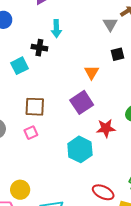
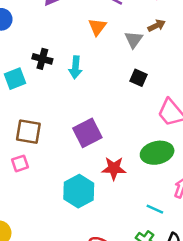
cyan arrow: (56, 29) -> (75, 67), moved
black square: (117, 54) -> (138, 78), turned 32
orange triangle: (92, 72) -> (97, 27), moved

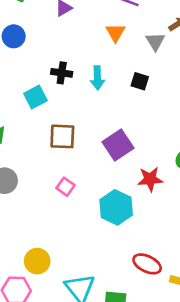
black square: (138, 78) -> (140, 81), moved
brown square: (28, 132) -> (62, 136), moved
pink square: (20, 163) -> (66, 187), moved, turned -30

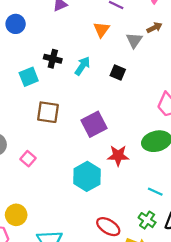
cyan arrow: (97, 78) -> (82, 66), turned -150
pink square: (66, 187) -> (28, 159), moved

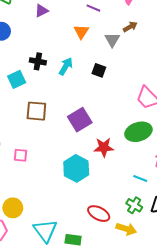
pink square: (28, 159) -> (21, 155), turned -32

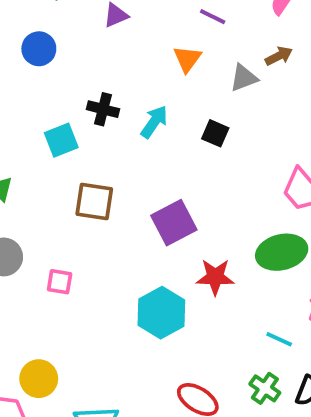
gray triangle: (112, 40) -> (244, 78), turned 35

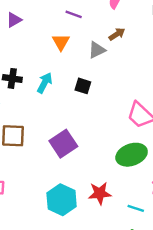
red star: (215, 277) -> (100, 193), moved

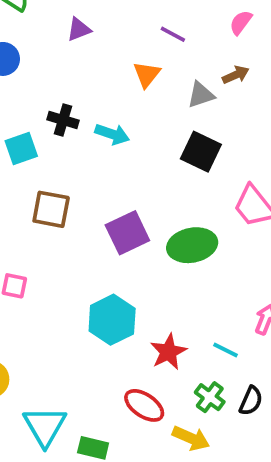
cyan arrow: (45, 83) -> (112, 134), turned 72
black square: (83, 86) -> (201, 152), moved, size x1.5
green ellipse: (132, 155) -> (192, 245), moved
red star: (100, 193) -> (168, 352), moved, turned -30

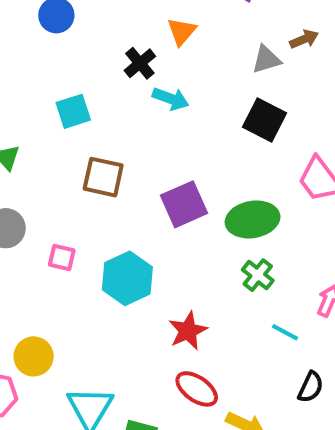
orange triangle: (147, 74) -> (182, 31), moved
black cross: (63, 120) -> (140, 63), moved, turned 32
cyan hexagon: (112, 320) -> (127, 278), moved
red star: (168, 352) -> (188, 331), moved
green cross: (210, 397) -> (258, 275), moved

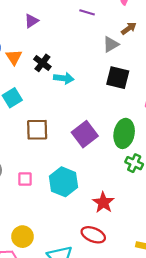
orange triangle: (182, 31) -> (14, 57), moved
green ellipse: (253, 219) -> (124, 133), turned -56
red ellipse: (197, 389) -> (93, 235), moved

